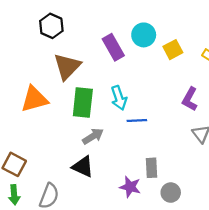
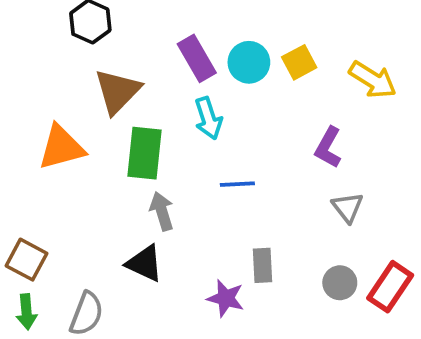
cyan circle: (144, 35) -> (249, 62), moved
cyan arrow: (119, 98) -> (208, 118), moved
gray arrow: (93, 136) -> (162, 211), turned -75
gray circle: (171, 193) -> (340, 283), moved

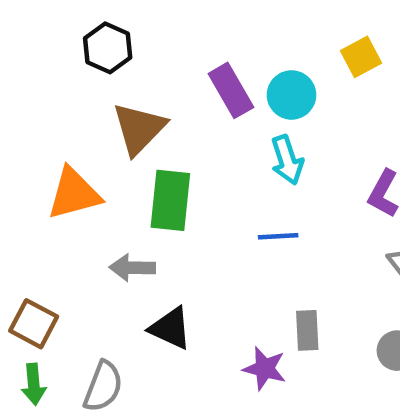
yellow square: (299, 62) -> (361, 57), moved
cyan arrow: (208, 118) -> (287, 160), moved
gray arrow: (162, 211) -> (132, 268), moved, turned -72

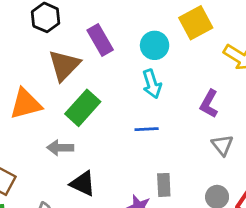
yellow square: (361, 57) -> (196, 23), size x1.4
purple rectangle: (231, 90) -> (100, 40), moved
green rectangle: (170, 200) -> (83, 108), turned 36

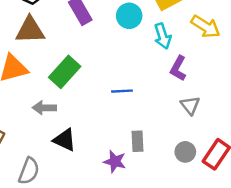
brown triangle: (64, 65) -> (30, 30), moved, turned 44
cyan arrow: (152, 84) -> (163, 36), moved

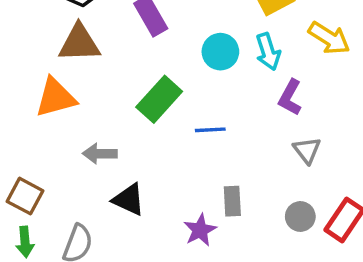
cyan circle: (129, 16) -> (220, 52), moved
green rectangle: (65, 72) -> (159, 99), moved
purple star: (115, 161) -> (200, 230), turned 30

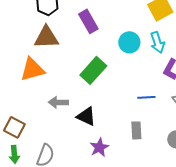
blue line: (210, 130) -> (146, 97), moved
black triangle: (129, 200) -> (86, 116), moved
purple star: (200, 230) -> (99, 147), moved

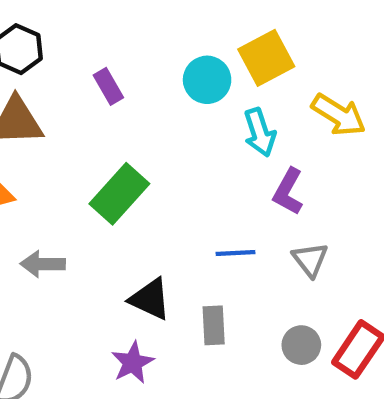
purple rectangle: (88, 21) -> (108, 86), size x0.7
cyan circle: (129, 42) -> (207, 80), moved
black triangle: (86, 116) -> (150, 299), moved

